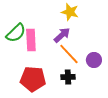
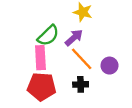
green semicircle: (16, 33) -> (48, 35), moved
pink rectangle: (31, 40) -> (40, 58), moved

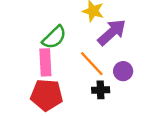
purple arrow: (74, 38) -> (112, 32), moved, size x1.4
black cross: (81, 84) -> (101, 90), moved

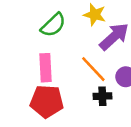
green semicircle: (54, 37) -> (53, 25), moved

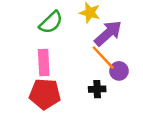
orange line: (93, 69) -> (103, 58), moved

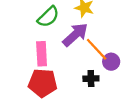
purple arrow: (108, 33) -> (75, 35), moved

